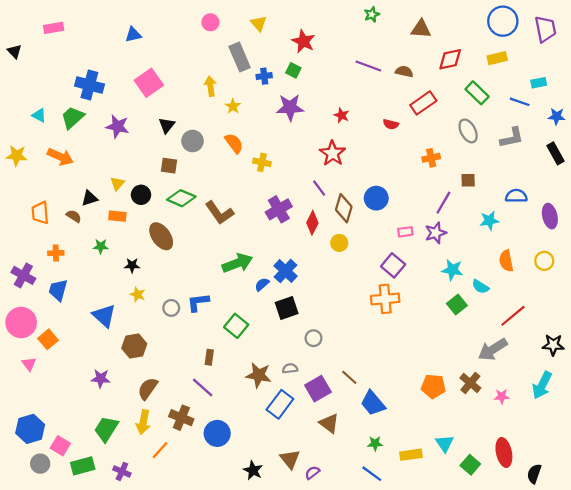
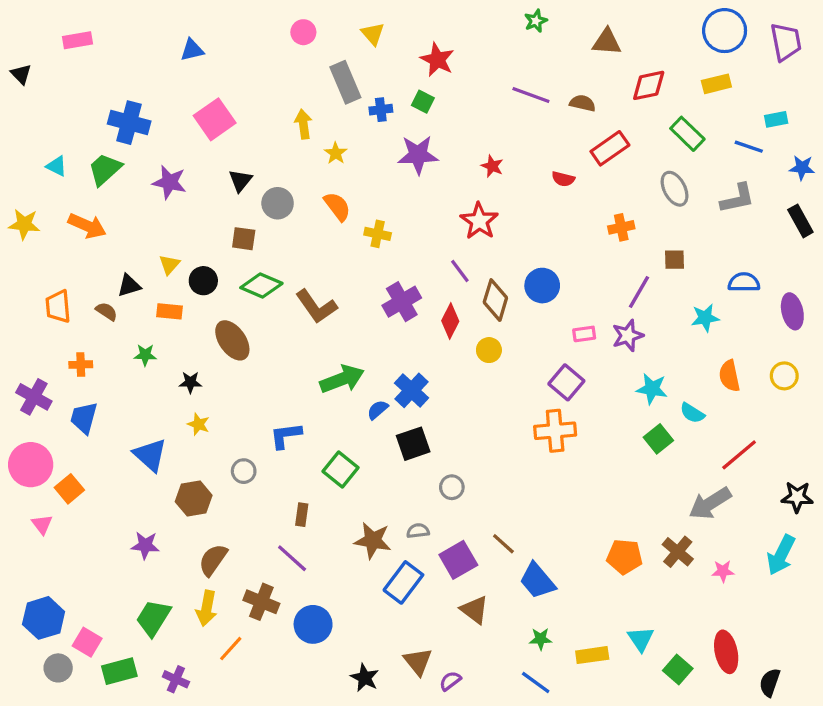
gray circle: (171, 308) -> (244, 471), moved

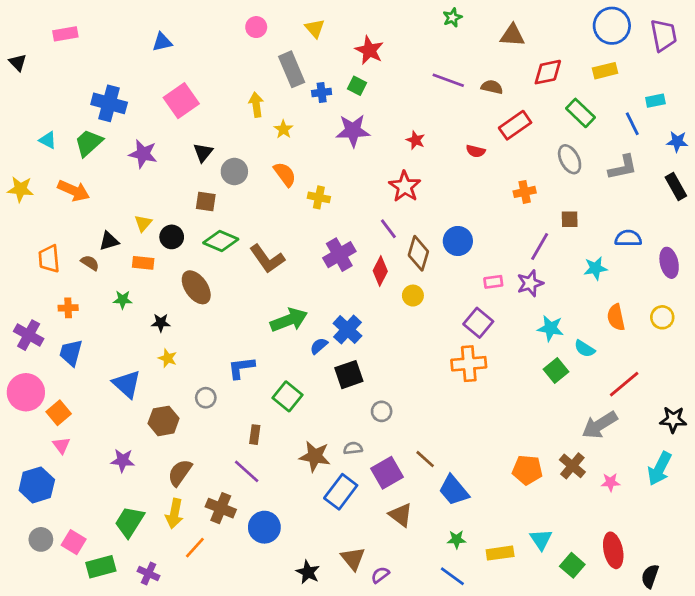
blue line: (749, 147) -> (632, 124), turned 45
pink triangle: (42, 524) -> (61, 445), moved
blue hexagon: (44, 618) -> (37, 485), moved
gray circle: (58, 668) -> (41, 539), moved

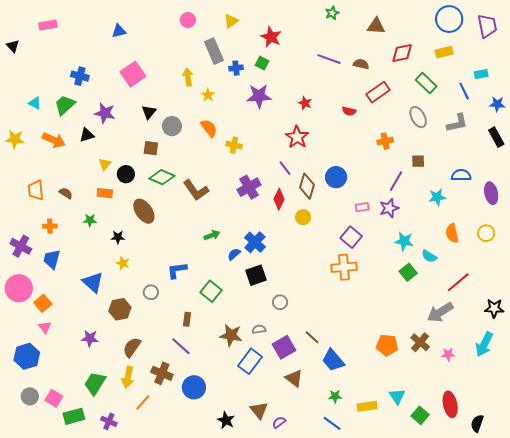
yellow triangle: (315, 28) -> (231, 21), turned 35
blue cross: (109, 103) -> (80, 76), size x0.7
black triangle: (109, 241) -> (87, 135), moved
green arrow: (289, 320) -> (212, 235), size x0.6

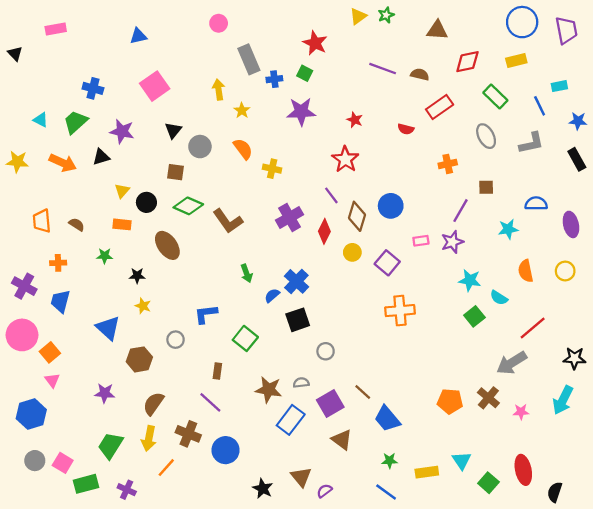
yellow triangle: (231, 21) -> (358, 16), moved
green arrow: (212, 235) -> (246, 273), turned 91
purple square: (351, 237) -> (387, 263), moved

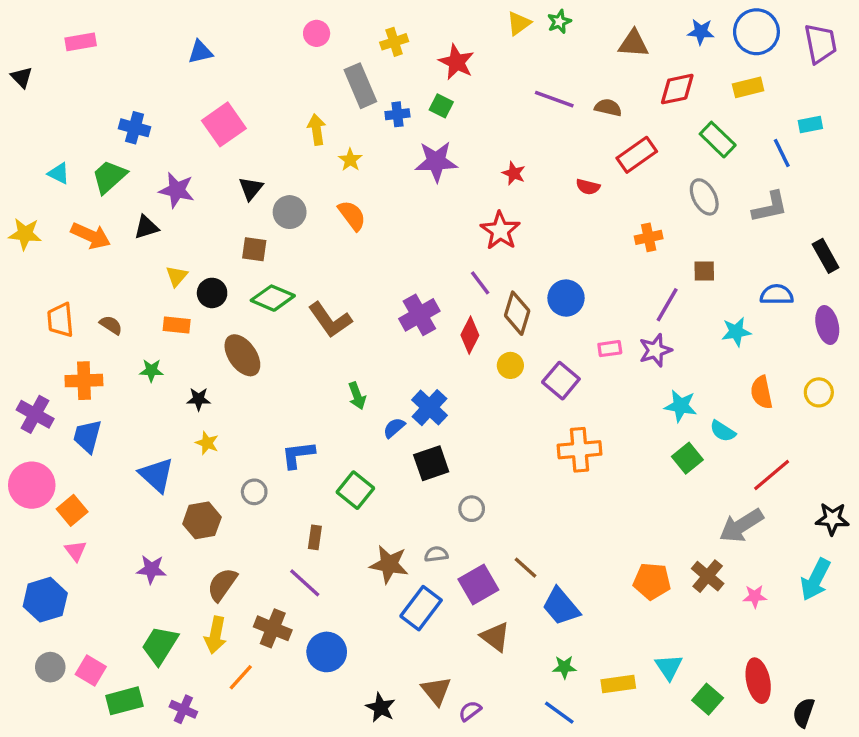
blue star: (578, 121) -> (701, 32), moved
black rectangle: (577, 159) -> (826, 256), moved
yellow cross: (272, 169) -> (394, 42), moved, turned -30
orange cross: (58, 263) -> (84, 381), size x1.5

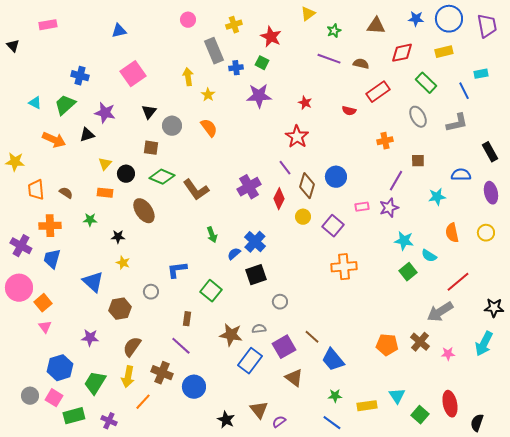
green star: (559, 22) -> (334, 31), moved
yellow star: (25, 234) -> (15, 162), moved
blue hexagon: (45, 600) -> (60, 368), moved

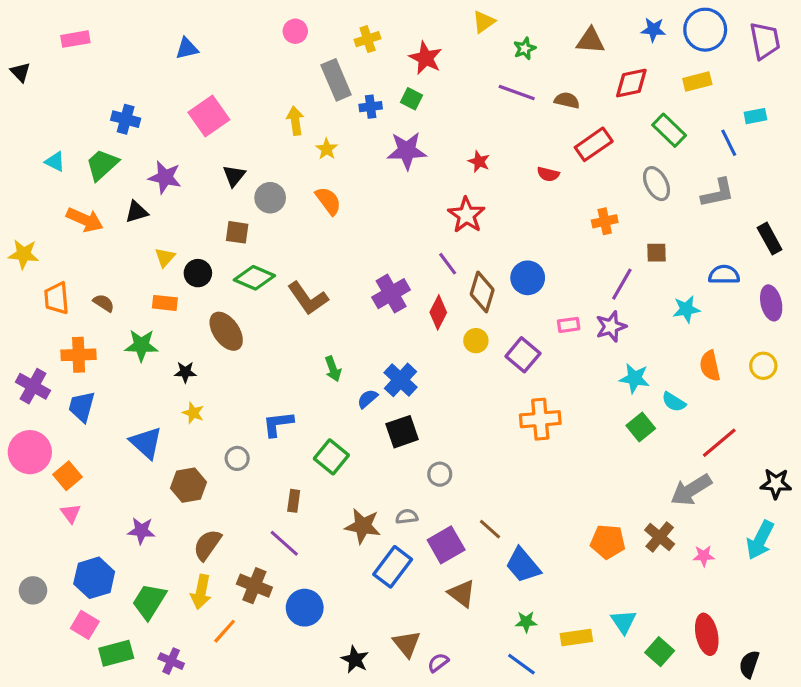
green star: (90, 220) -> (141, 345), size x1.5
gray circle: (30, 396) -> (33, 590), moved

